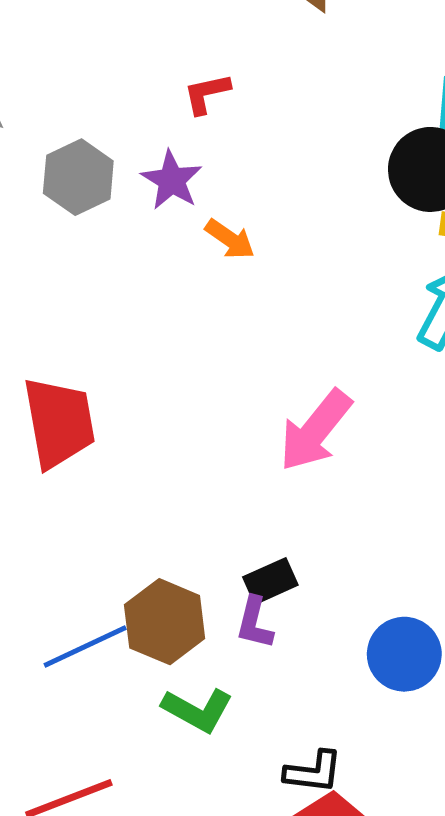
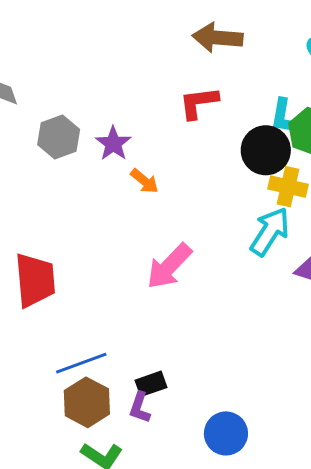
red L-shape: (207, 94) -> (199, 103), moved, size x1.4
pink arrow: (315, 430) -> (169, 266), moved
blue line: (85, 647) -> (81, 363), moved

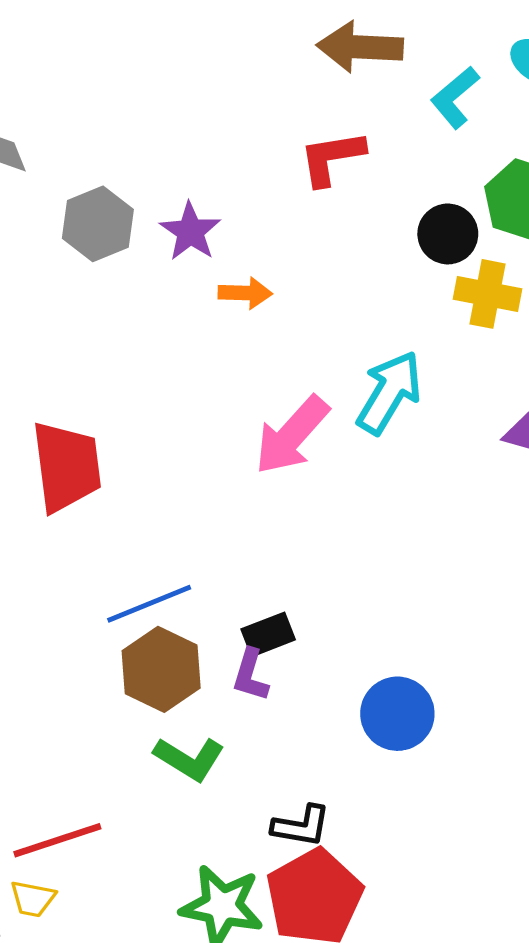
cyan L-shape: (284, 116) -> (455, 97), moved, turned 42
black circle: (266, 150) -> (448, 234), size x0.7
orange arrow: (144, 181) -> (245, 293), turned -36
cyan arrow: (270, 232) -> (389, 392), moved

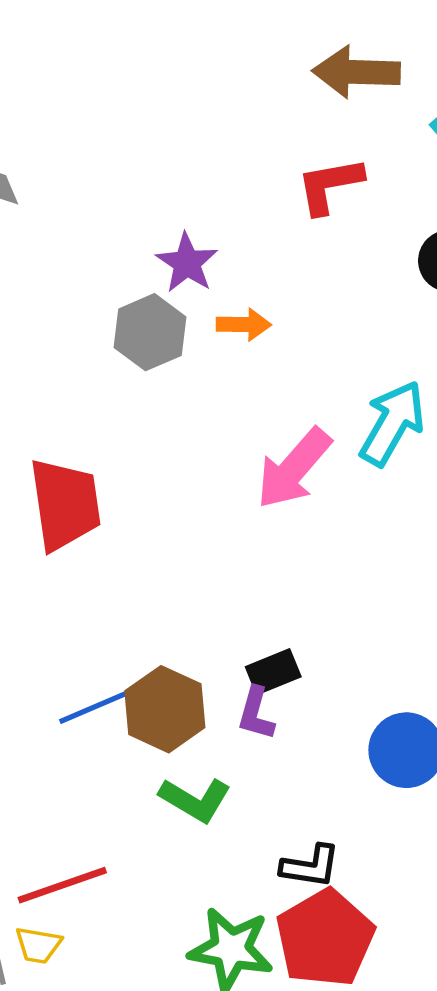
gray hexagon: (98, 224) -> (150, 332), moved
blue line: (149, 604) -> (102, 704), moved

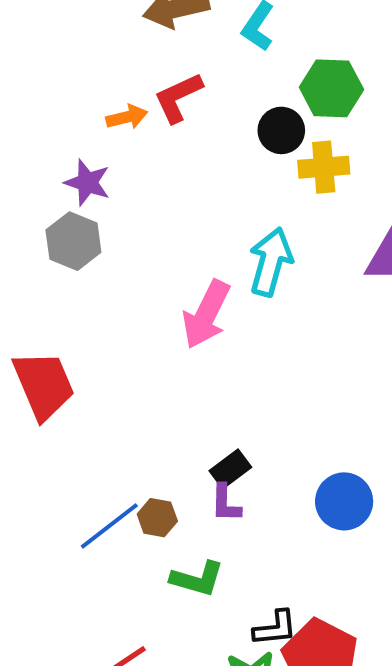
orange arrow: (244, 325) -> (127, 117), moved
brown hexagon: (165, 709) -> (157, 518), size x0.6
black L-shape: (310, 866) -> (275, 628), moved

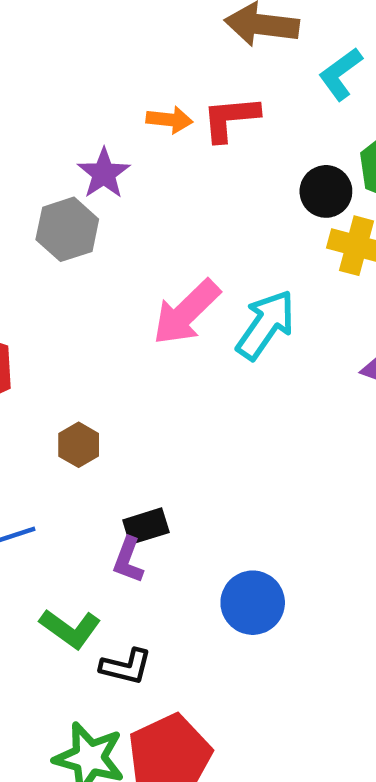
pink arrow: (206, 314) -> (186, 312), moved
brown hexagon: (157, 518) -> (79, 445), moved
black L-shape: (275, 628) -> (126, 667), moved

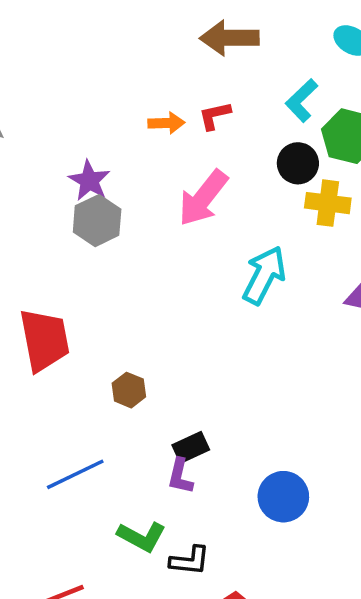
cyan L-shape: (341, 74) -> (302, 100), moved
red L-shape: (230, 118) -> (215, 116), size x0.7
purple star: (104, 173) -> (89, 181), moved
pink arrow: (186, 312) -> (203, 198), moved

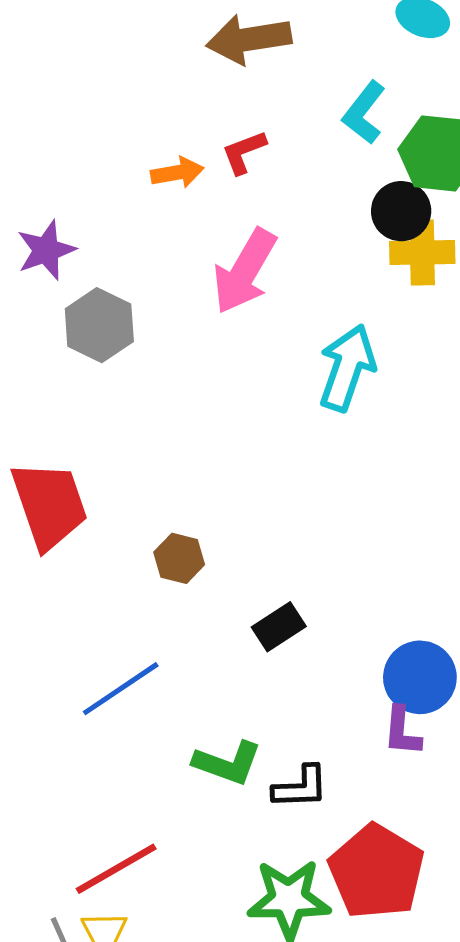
black circle: (298, 163) -> (401, 211), moved
purple star: (89, 181) -> (46, 250), moved, turned 30
purple L-shape: (180, 476) -> (402, 731), moved

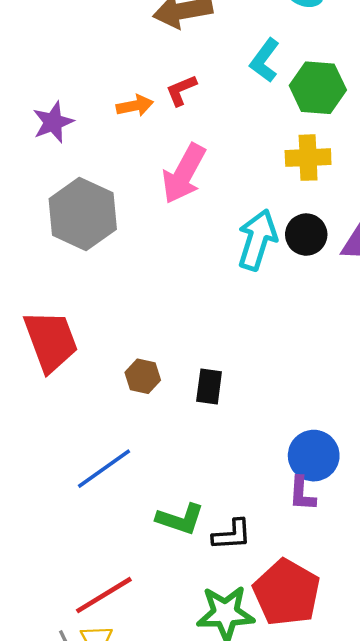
black circle: (401, 211) -> (306, 235), moved
purple star: (46, 250) -> (53, 122), moved
gray hexagon: (99, 325) -> (83, 214), size x1.4
black rectangle: (279, 627) -> (209, 387), moved, turned -48

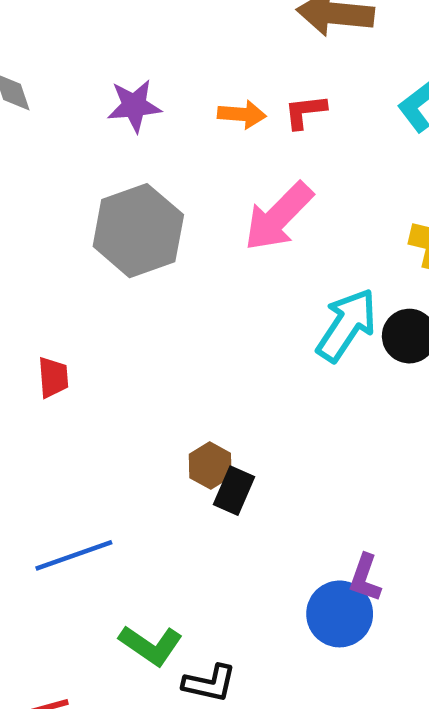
red trapezoid: (51, 341) -> (53, 377), size x0.5
brown hexagon: (143, 376) -> (210, 465), moved
purple L-shape: (302, 494) -> (365, 578), moved

